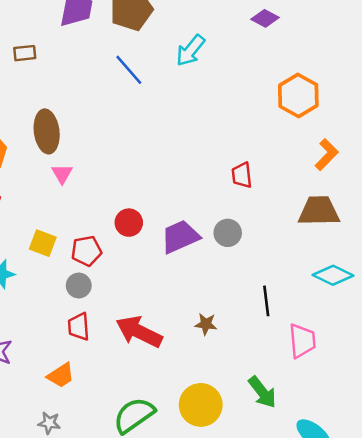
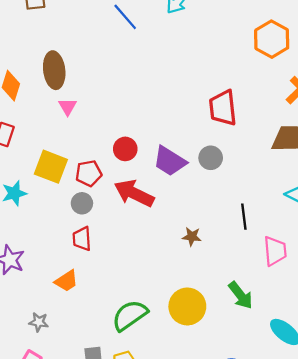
red trapezoid: (242, 175) -> (223, 108), size x1.6
purple trapezoid: (180, 237) -> (170, 161), turned -124
yellow square: (43, 243) -> (51, 167), size x1.4
red arrow: (139, 332) -> (134, 193), moved
gray star: (49, 423) -> (39, 322), moved

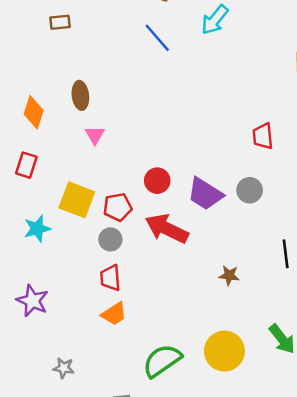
brown ellipse: (54, 70) -> (80, 95), size x0.7
red trapezoid: (223, 108) -> (263, 136), size x0.7
orange trapezoid: (66, 281) -> (114, 314), moved

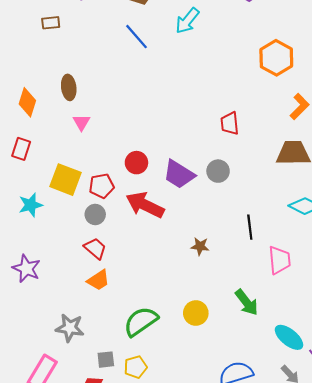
red trapezoid: (110, 278) -> (95, 248), turned 135
yellow circle: (224, 351) -> (196, 313), size x0.7
gray star: (64, 368) -> (70, 328), moved, size x1.5

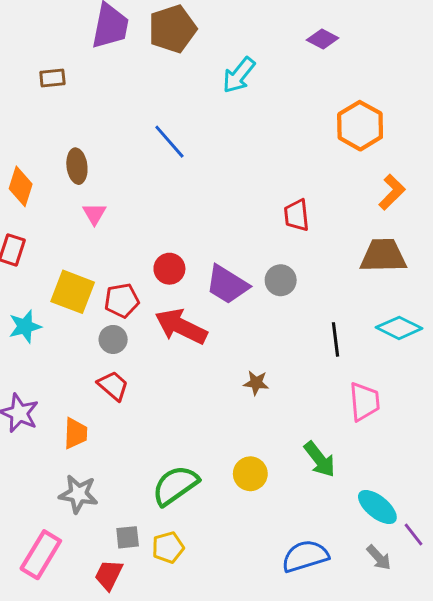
blue line: (136, 37) -> (169, 142), moved
black line: (250, 227) -> (336, 339), moved
orange trapezoid: (98, 280) -> (76, 433), moved, turned -55

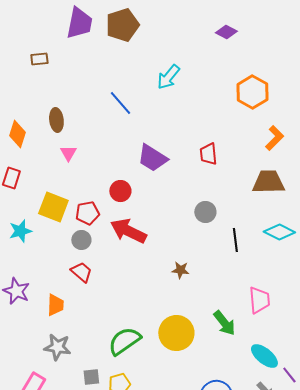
cyan arrow: (239, 75) -> (168, 77), moved
gray circle: (281, 280) -> (205, 212), moved
purple trapezoid: (227, 285) -> (152, 158), moved
pink trapezoid: (364, 402) -> (259, 300), moved
yellow circle: (250, 474) -> (176, 333), size x1.5

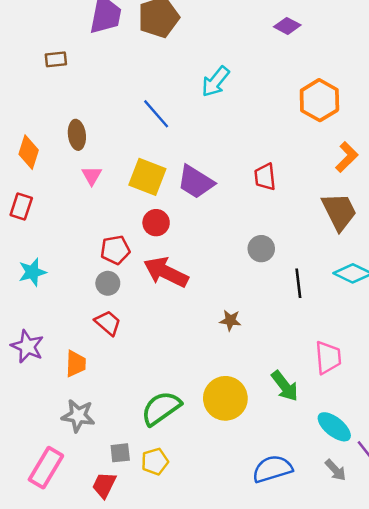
brown trapezoid: (268, 182) -> (339, 212), turned 64
yellow square: (53, 207) -> (147, 177), moved

